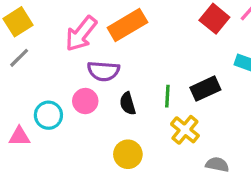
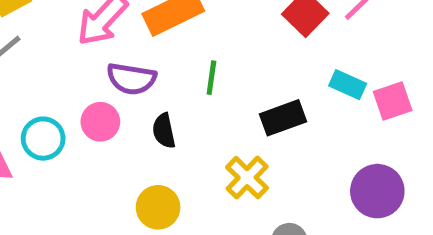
green line: (167, 96) -> (211, 78), moved

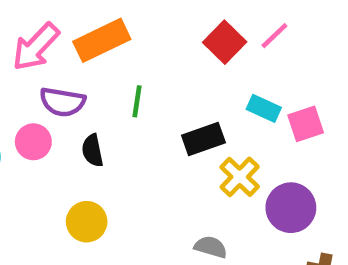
yellow cross: (247, 178) -> (240, 177), moved

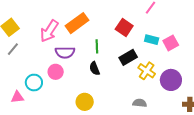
red square: (225, 42) -> (124, 27), moved
black semicircle: (92, 151) -> (95, 68), moved

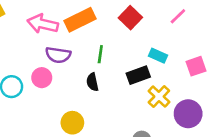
red square: (124, 27) -> (130, 18), moved
pink arrow: (49, 31) -> (43, 24), turned 60
cyan rectangle: (152, 40) -> (158, 56), moved

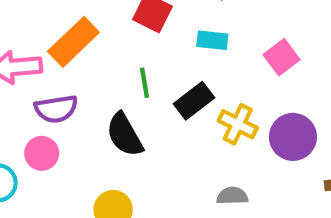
green line: (100, 54) -> (144, 83), moved
cyan rectangle: (158, 56) -> (212, 40), moved
black semicircle: (92, 82) -> (125, 135), size x1.5

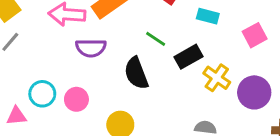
green line: (144, 83) -> (156, 39), turned -55
pink circle: (42, 153) -> (76, 99), moved

